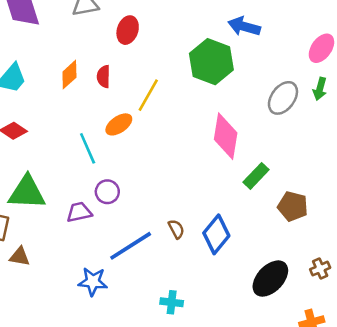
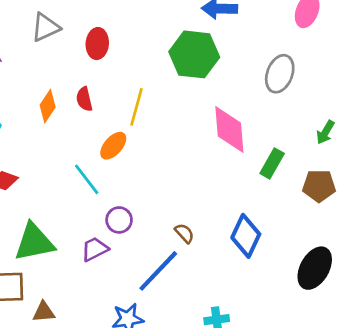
green arrow: (320, 89) -> (325, 132), moved, turned 30
brown semicircle: (176, 229) -> (184, 233), moved

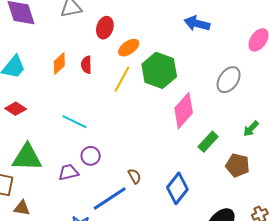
green hexagon: (194, 54) -> (159, 70), moved
pink diamond: (229, 130) -> (184, 111), turned 33
orange ellipse: (113, 146) -> (129, 48), moved
cyan line: (87, 179) -> (75, 122), turned -40

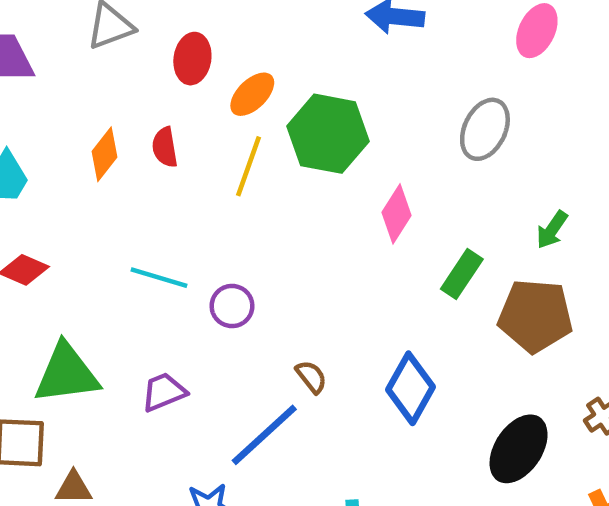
pink diamond: (184, 111) -> (396, 214), size x0.7
purple circle: (91, 156) -> (232, 306), moved
brown pentagon: (238, 165) -> (535, 316), size x1.4

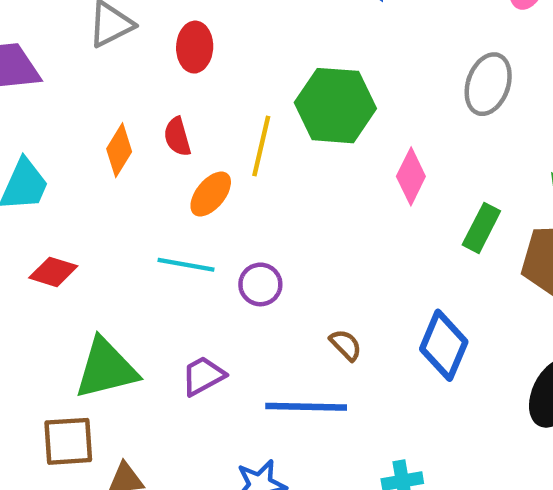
orange ellipse: (252, 94) -> (211, 194), moved
blue line: (264, 435) -> (306, 407), turned 50

